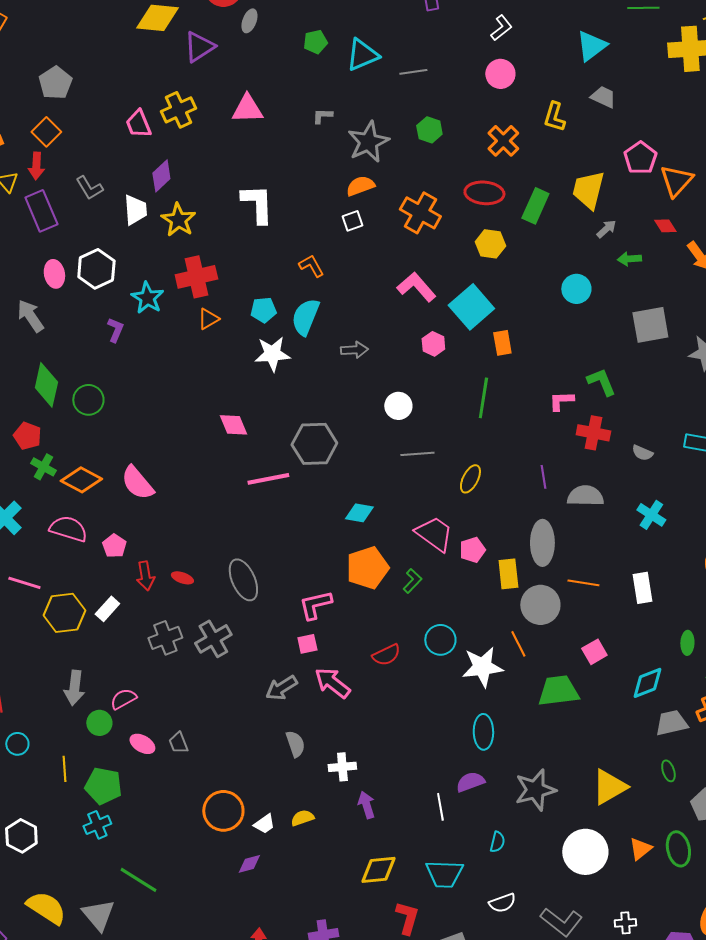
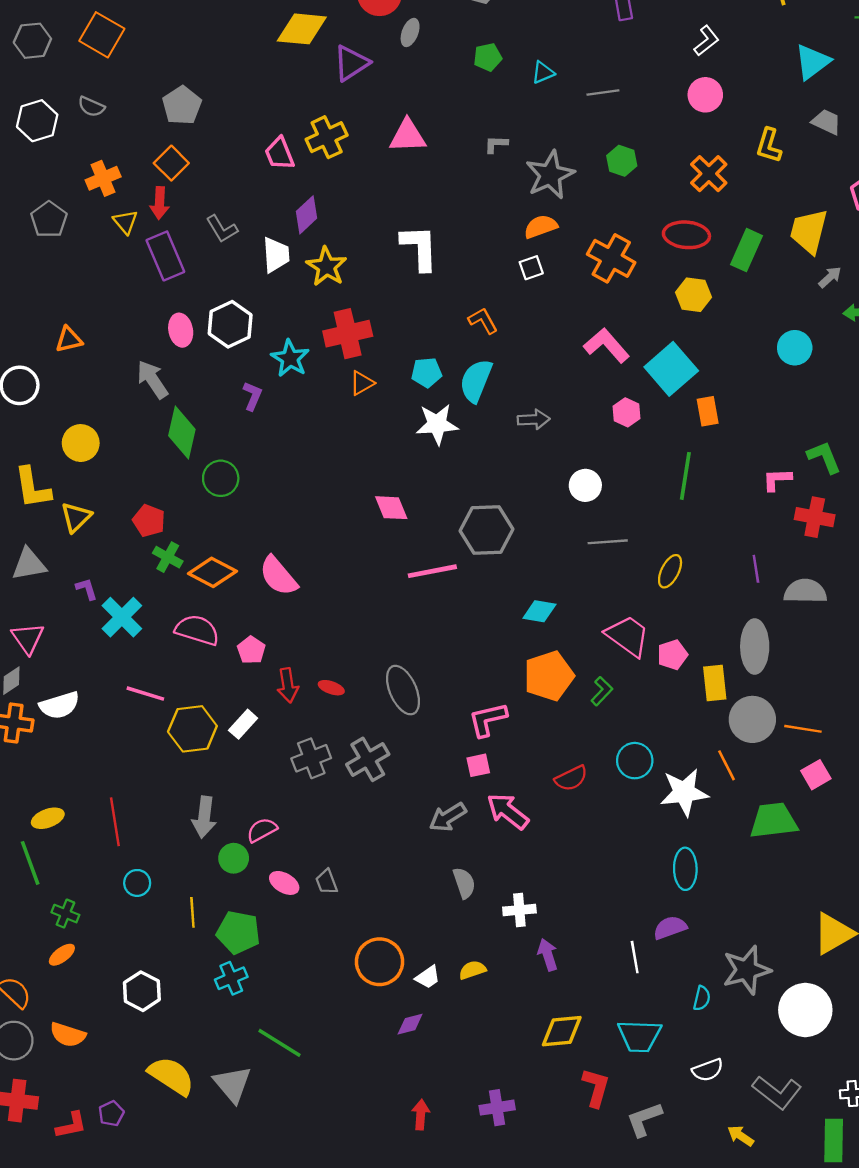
cyan triangle: (362, 55) -> (543, 72), size x0.6
green diamond: (46, 385) -> (182, 432), moved
orange line: (583, 583) -> (803, 729), moved
gray star: (535, 790) -> (746, 970), moved

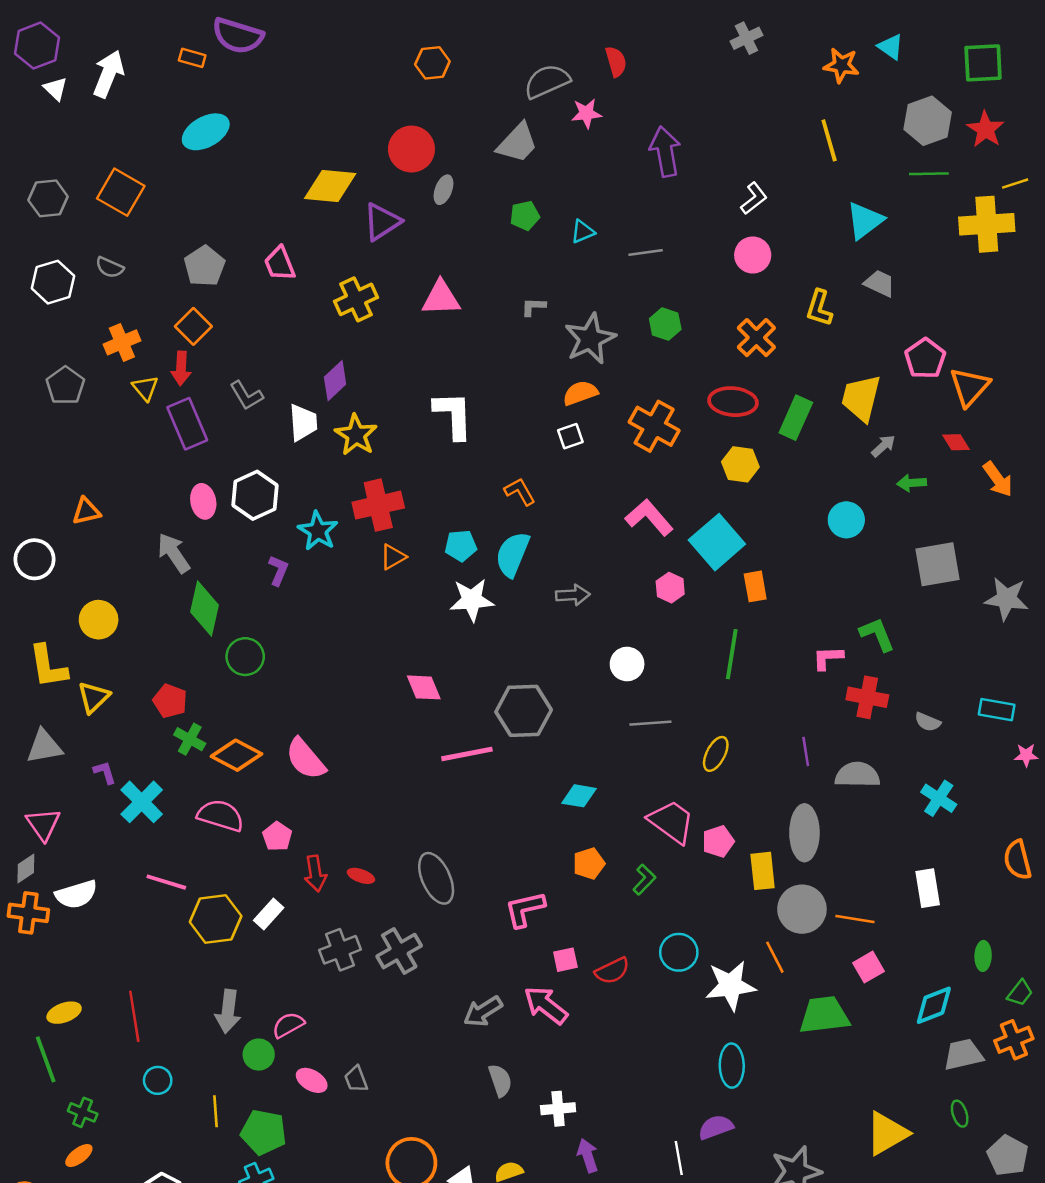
pink trapezoid: (279, 154) -> (280, 264), moved
orange pentagon: (549, 676) -> (589, 864), size x0.6
pink square: (478, 765) -> (565, 960), moved

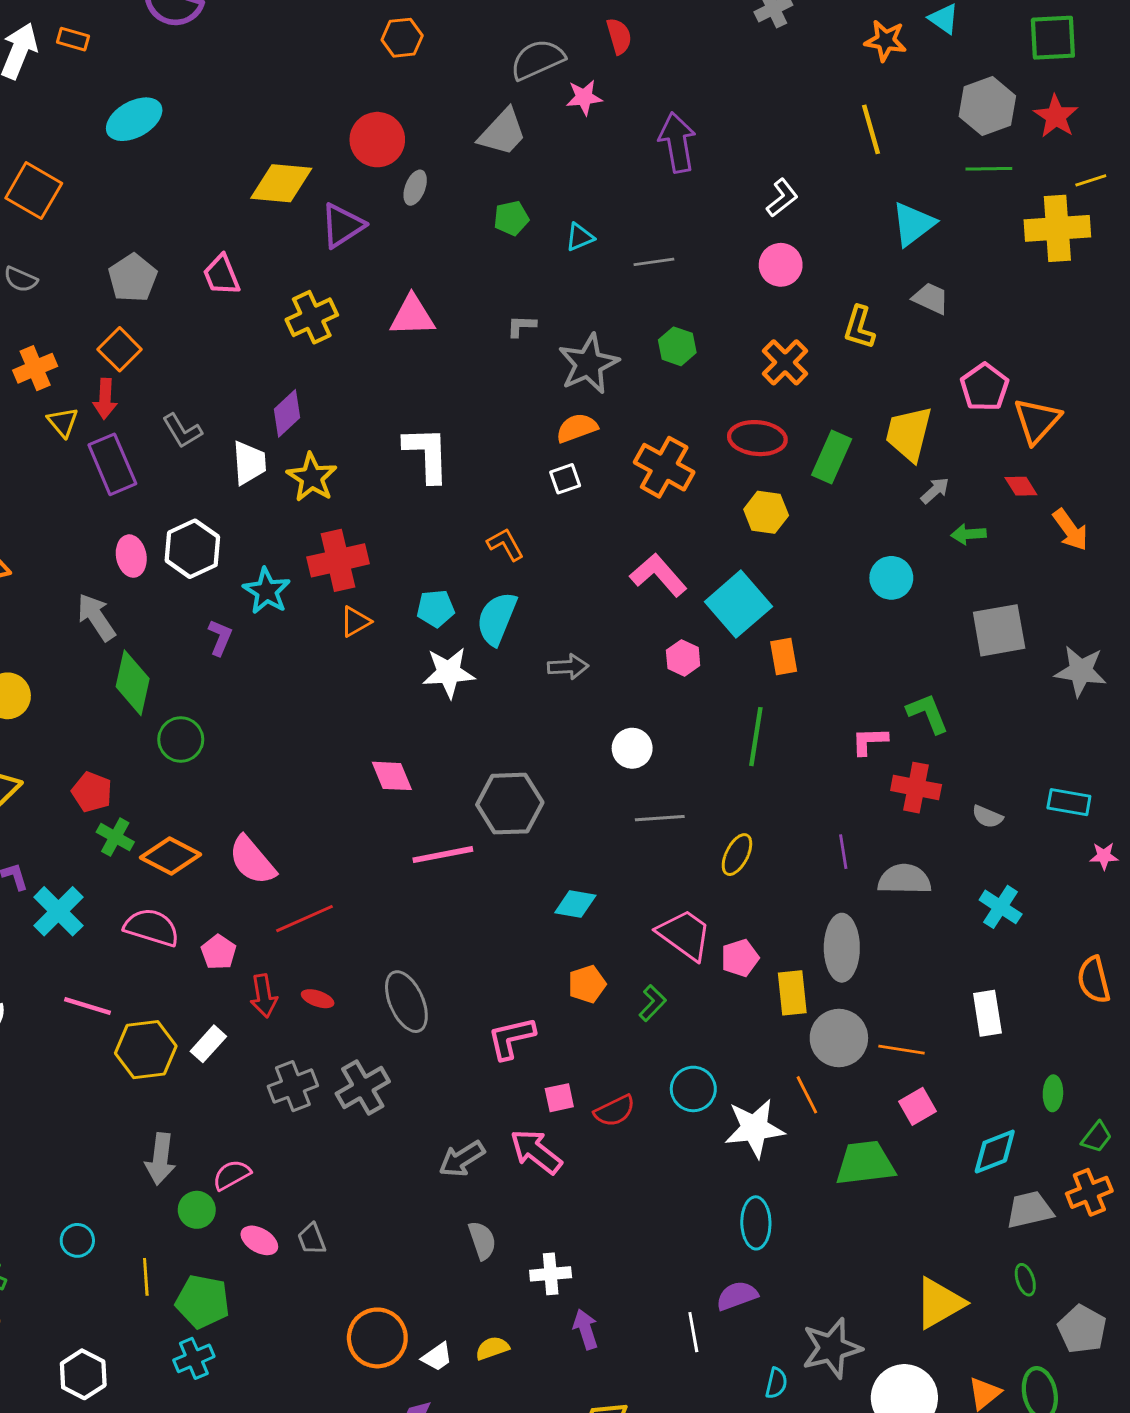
orange rectangle: (192, 58) -> (73, 39), moved
red line: (134, 1016) -> (305, 919), moved, turned 75

